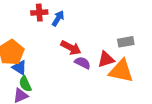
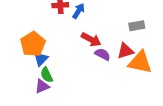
gray rectangle: (126, 42) -> (137, 26), moved
blue triangle: (19, 68) -> (41, 59), turned 42

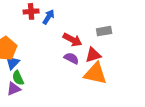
red arrow: (91, 39) -> (72, 40), moved
orange triangle: (140, 62) -> (95, 74), moved

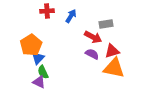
red cross: (31, 11) -> (47, 11), moved
gray rectangle: (104, 31) -> (106, 24), moved
purple triangle: (14, 89) -> (39, 82), turned 48

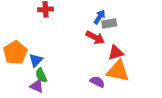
blue arrow: (71, 16) -> (100, 17), moved
orange pentagon: (31, 45) -> (15, 53), moved
purple semicircle: (92, 54) -> (97, 82), moved

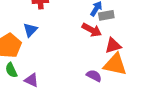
blue triangle: (36, 60) -> (30, 30), moved
green semicircle: (41, 75) -> (11, 70), moved

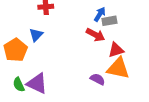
green semicircle: (11, 70) -> (19, 85), moved
purple triangle: (31, 80) -> (37, 83), size x1.5

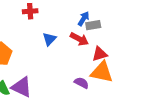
blue triangle: (36, 35) -> (49, 39), moved

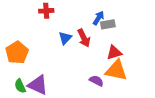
red arrow: (79, 39) -> (84, 38), moved, turned 36

